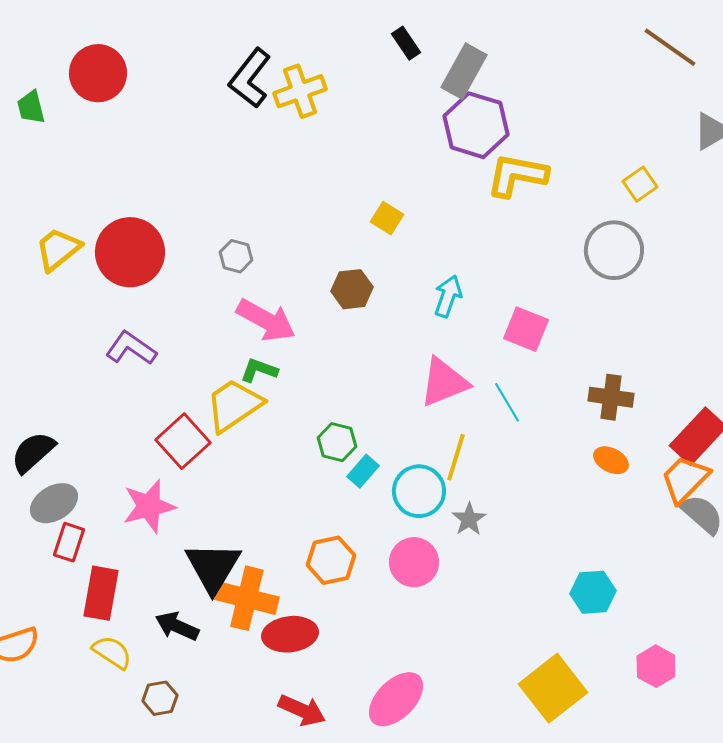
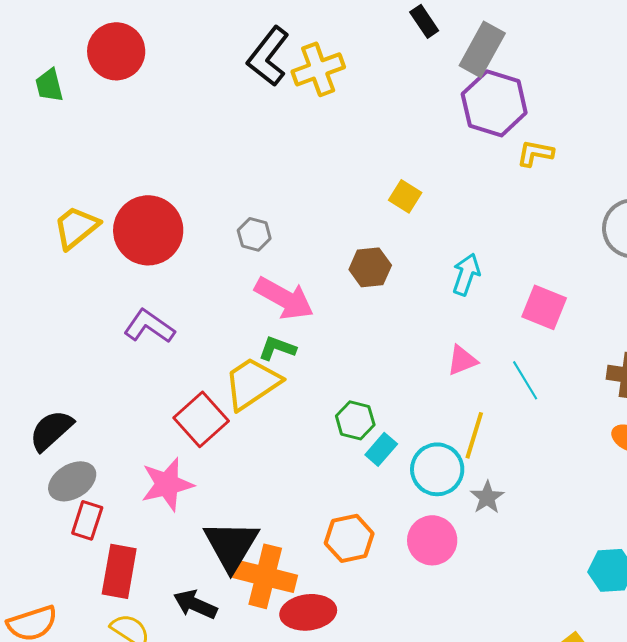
yellow L-shape: (517, 175) -> (535, 153), size x0.6
pink triangle: (444, 382) -> (462, 360), size x0.6

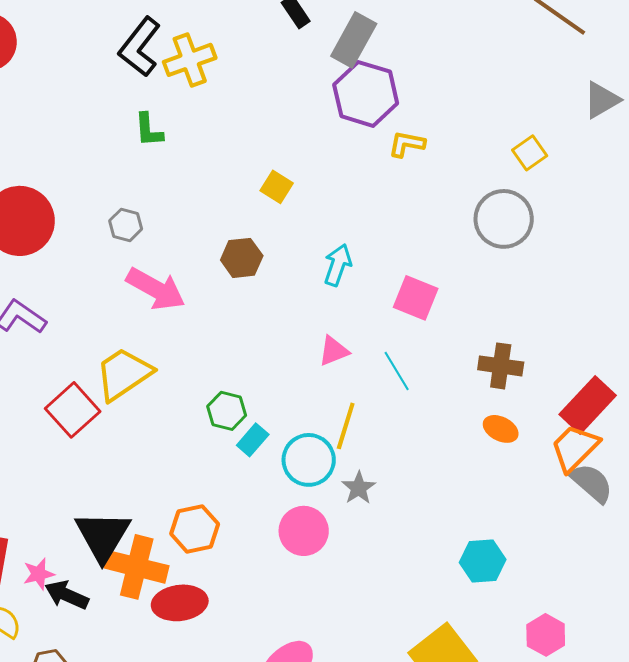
green L-shape: (277, 348) -> (149, 130), moved, turned -114
pink star: (167, 484) -> (39, 574), moved, size x0.6
orange hexagon: (349, 538) -> (195, 529), moved

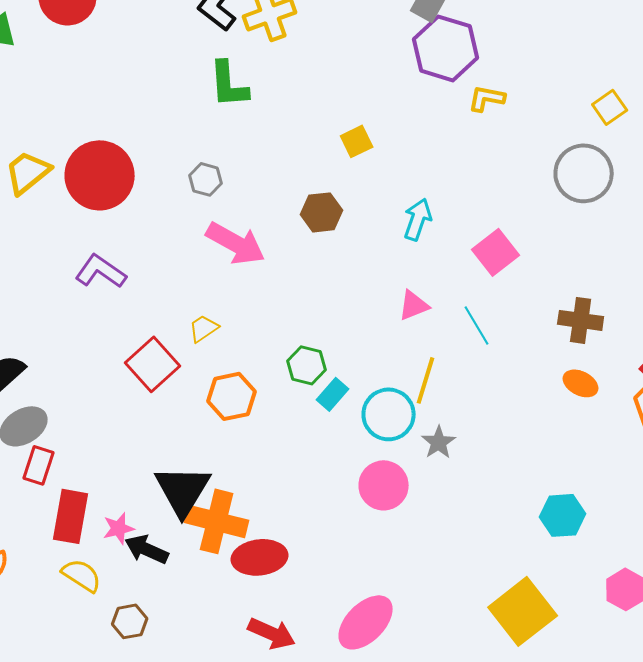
green L-shape: (149, 130) -> (229, 84), size x1.4
yellow square: (277, 187) -> (357, 141), turned 32
pink square: (416, 298) -> (496, 252), turned 30
yellow trapezoid: (124, 374) -> (204, 328), size x0.5
orange hexagon: (195, 529) -> (232, 396), moved

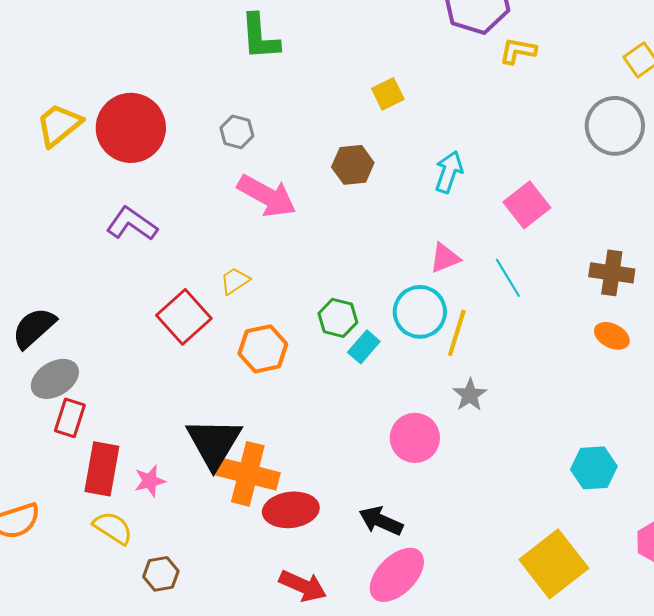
cyan circle: (389, 414) -> (420, 312), moved
black arrow: (147, 549) -> (381, 521), moved

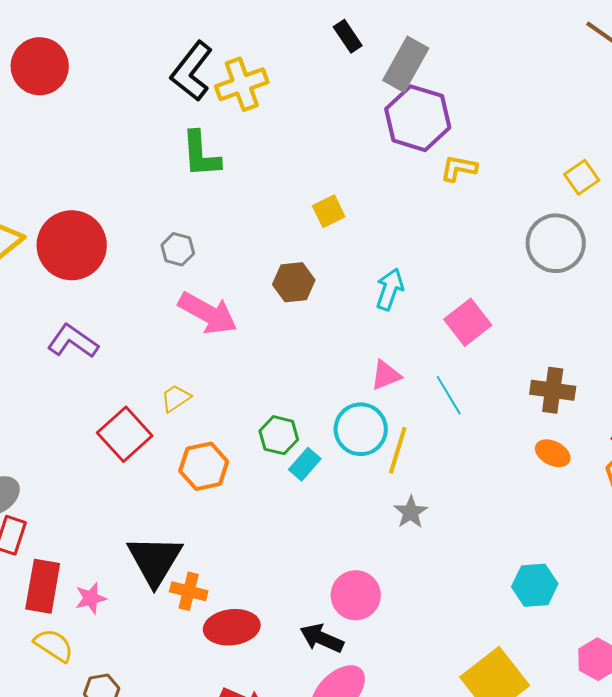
pink circle: (415, 438) -> (356, 595), moved
orange cross: (248, 474) -> (189, 591), size x0.6

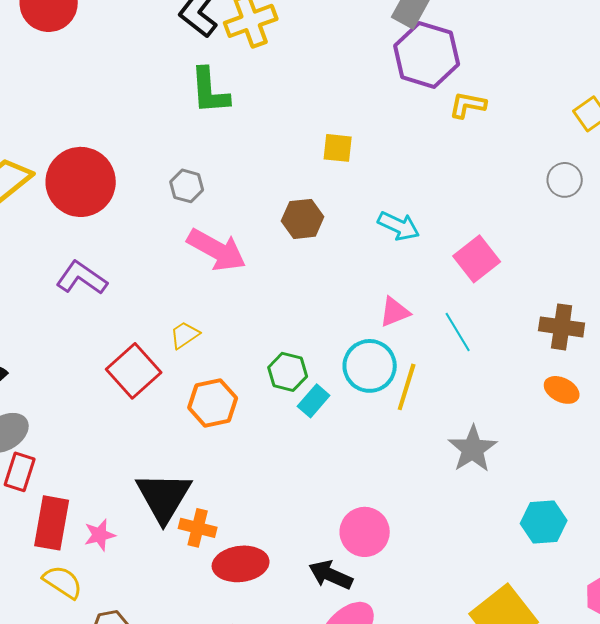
yellow square: (329, 211) -> (338, 148), turned 32
gray circle: (556, 243) -> (565, 180), size x0.6
cyan arrow: (390, 289) -> (399, 226), turned 96
gray star: (411, 512) -> (473, 449), moved, size x1.4

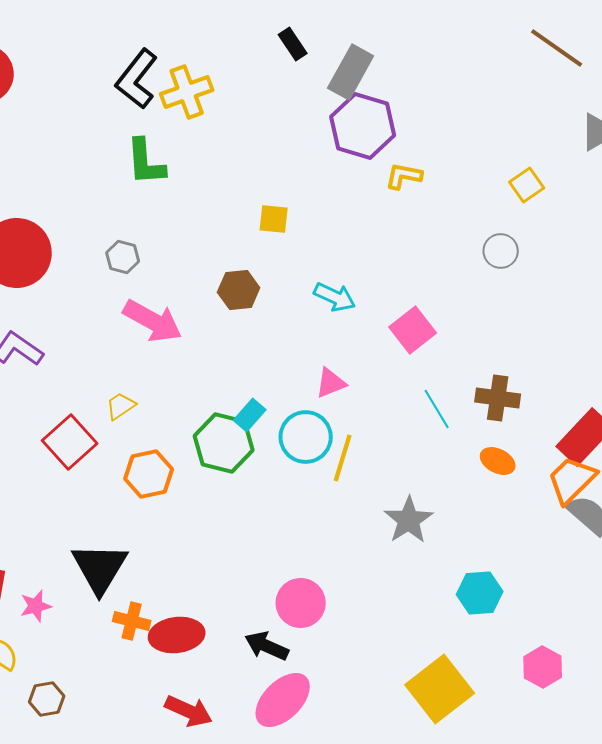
cyan line: (458, 332) -> (437, 409), moved
green hexagon: (288, 372) -> (224, 443), size x1.5
cyan rectangle: (314, 401) -> (250, 415), moved
orange cross: (198, 528) -> (132, 621), moved

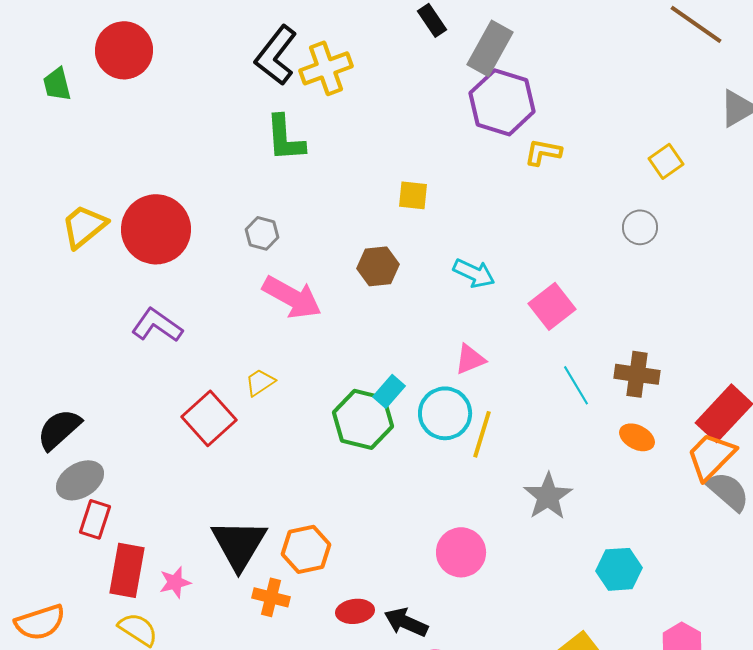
orange hexagon: (149, 474) -> (306, 549), moved
pink circle: (301, 603) -> (461, 552), moved
red ellipse: (177, 635) -> (355, 611), moved, size x0.7

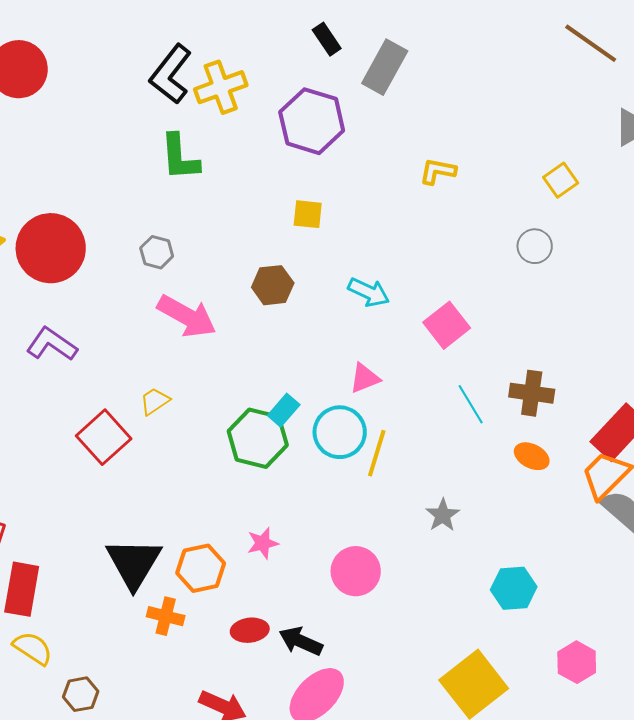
purple hexagon: (502, 102) -> (312, 121), moved
gray star: (548, 496) -> (443, 515), size x0.7
pink star: (175, 582) -> (263, 543), moved

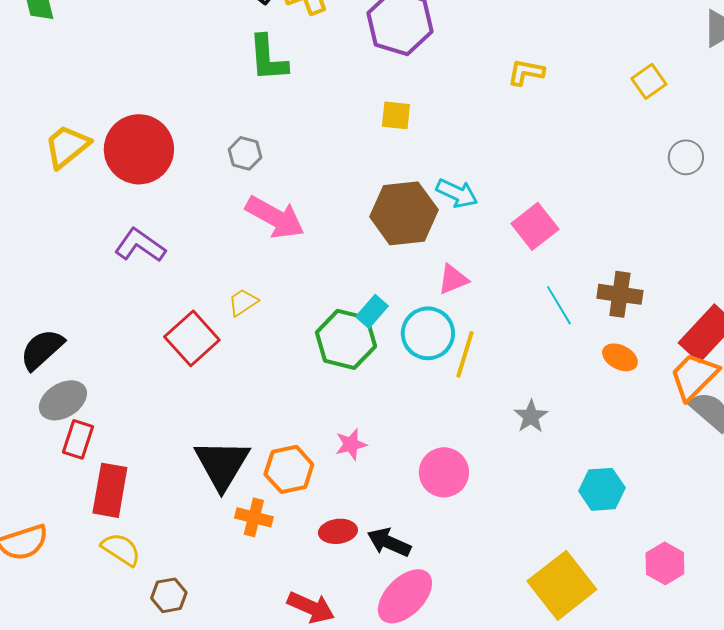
gray circle: (535, 246) -> (686, 157), moved
brown hexagon: (273, 285) -> (404, 213), moved, size x1.6

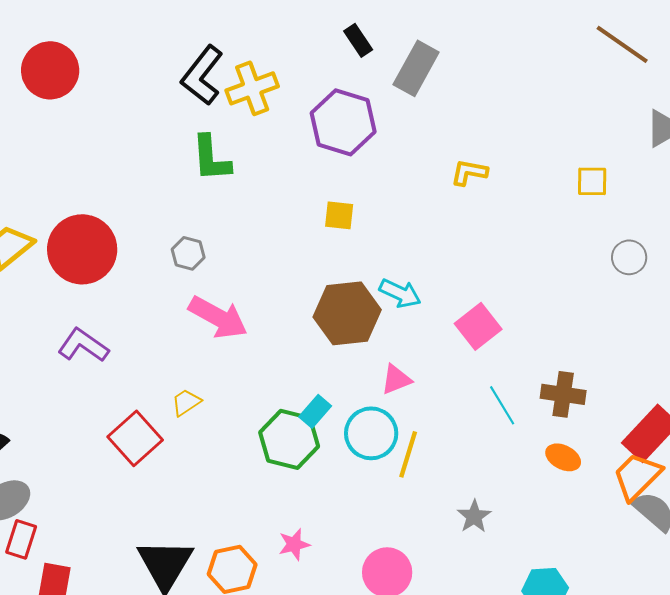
yellow square: (649, 81) -> (592, 181), turned 36

